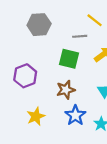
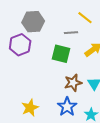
purple hexagon: (25, 76) -> (20, 45), moved
brown star: (66, 90) -> (73, 83), moved

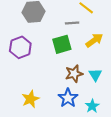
purple hexagon: (20, 45) -> (20, 47), moved
green square: (61, 54) -> (62, 44), turned -30

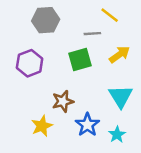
brown star: (74, 74) -> (63, 101), moved
cyan triangle: (95, 75) -> (121, 96), size x1.5

